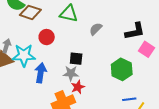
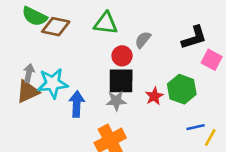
red circle: (47, 37) -> (122, 56), moved
black square: (76, 59) -> (121, 81), size x1.5
red star: (78, 87) -> (154, 96), moved

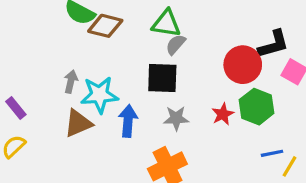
gray semicircle: (143, 40) -> (176, 44), moved
red circle: (122, 56) -> (243, 65), moved, size x1.5
black square: (121, 81) -> (162, 78), moved
brown triangle: (28, 92) -> (78, 123), moved

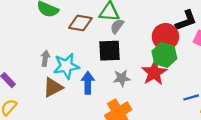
brown diamond: (105, 26) -> (80, 23), moved
green hexagon: (257, 107) -> (164, 55), moved
red star: (223, 114) -> (154, 73), size x1.6

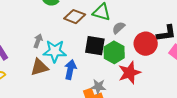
gray semicircle: (117, 26) -> (119, 28), moved
green hexagon: (164, 55) -> (114, 52), moved
gray star: (122, 78) -> (98, 87), moved

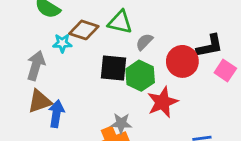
gray arrow: (38, 41) -> (36, 66), size x1.5
cyan star: (55, 51) -> (62, 43), moved, size x0.6
blue arrow: (70, 70) -> (56, 114), moved

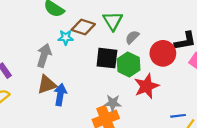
green triangle: (120, 22) -> (113, 21), turned 45

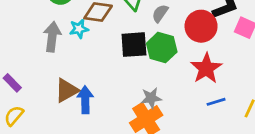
gray arrow: (44, 55) -> (52, 37), moved
red star: (146, 86) -> (206, 68), moved
blue line: (178, 116) -> (216, 102), moved

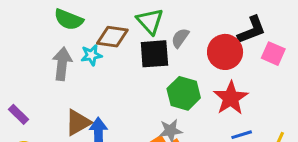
black square: (134, 45) -> (154, 54), moved
green hexagon: (162, 48) -> (184, 93), moved

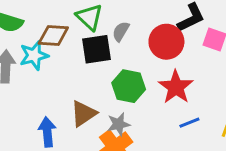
cyan star: (91, 55) -> (34, 55), size x1.4
brown triangle: (78, 123) -> (83, 114), moved

